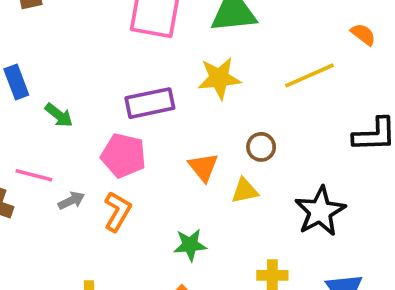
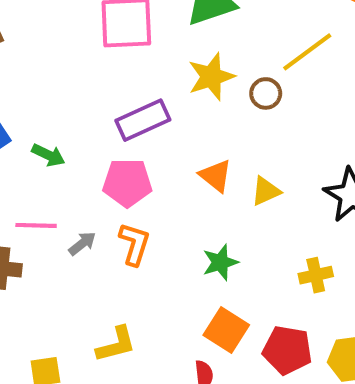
brown circle: (261, 147) -> (266, 93), moved

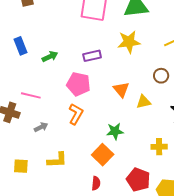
brown circle: (266, 93) -> (161, 76), moved
purple rectangle: (143, 120) -> (92, 56), size x0.7
green arrow: (48, 155) -> (50, 56), moved, turned -63
gray arrow: (82, 243) -> (41, 127), moved
orange square: (226, 330) -> (103, 155), moved

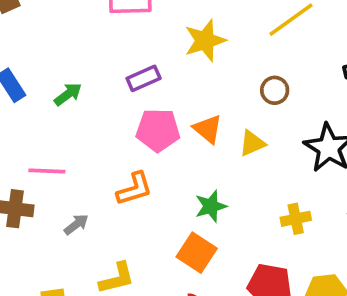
pink pentagon: (78, 84) -> (158, 130), moved
orange L-shape: (76, 114) -> (134, 189), turned 55

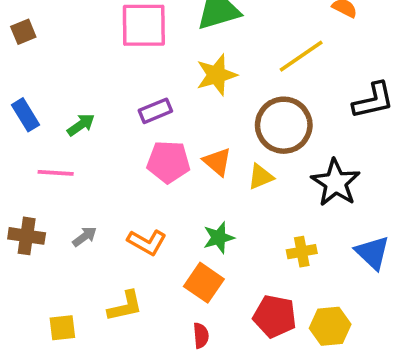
brown circle: (275, 90) -> (284, 125), size x2.0
pink line: (47, 171) -> (56, 173), moved
orange L-shape: (134, 189) -> (147, 242), moved, turned 45
gray arrow: (76, 224) -> (85, 237), moved

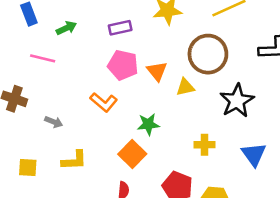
gray arrow: (85, 237) -> (54, 122), moved, turned 48
orange L-shape: (147, 242) -> (104, 102), moved

